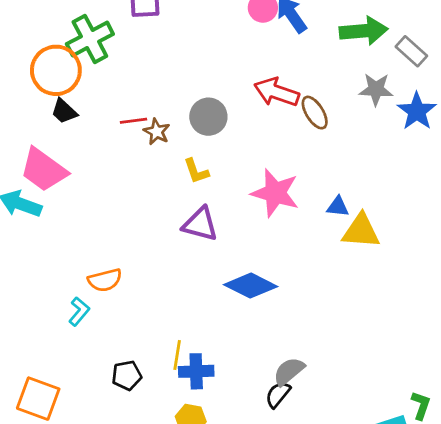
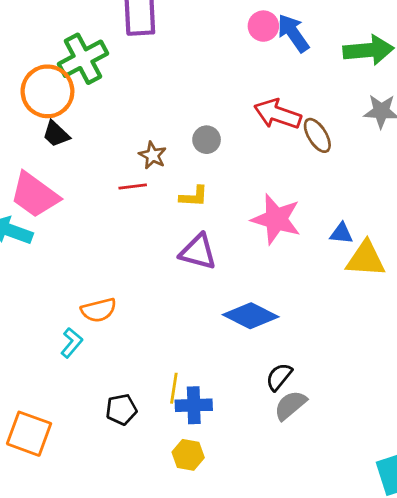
gray circle: (208, 117) -> (207, 140), size x0.7
red line: (134, 121) -> (133, 187), moved
yellow L-shape: (196, 171) -> (194, 196), turned -68
black semicircle: (278, 395) -> (279, 377), moved

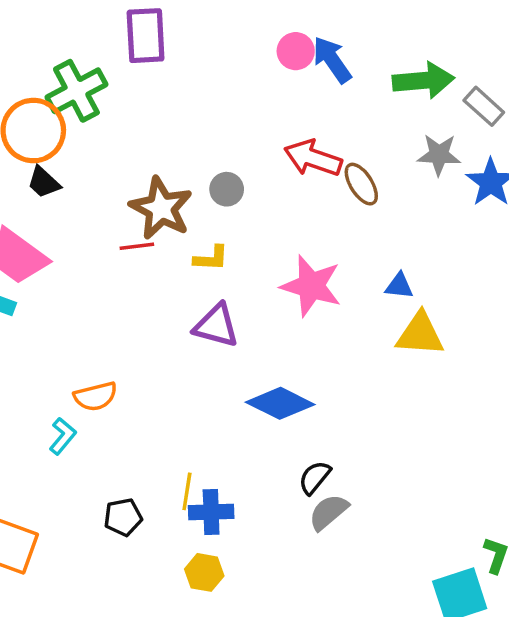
brown star: (153, 155) -> (161, 208), size x1.8
blue triangle: (341, 233) -> (399, 286), moved

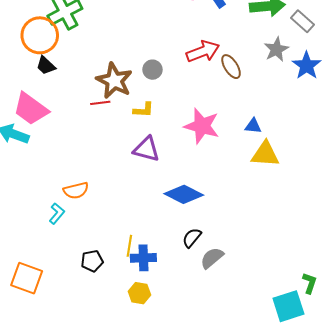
gray star: (439, 155) -> (276, 49), turned -30
red arrow: (313, 158) -> (203, 51), turned 140
black semicircle: (315, 477) -> (192, 238), moved

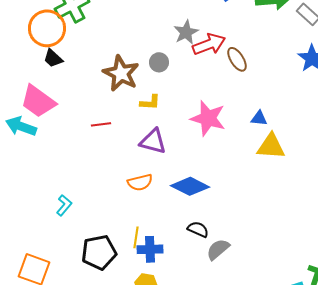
gray star: (276, 49) -> (186, 32), moved
red line: (100, 103) -> (101, 124), moved
orange semicircle: (76, 190) -> (140, 182), moved
black semicircle: (192, 238) -> (198, 229), turned 75
black pentagon: (92, 261) -> (99, 252), size x1.6

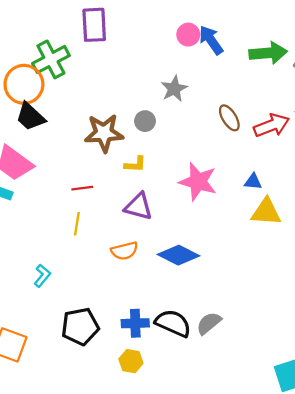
red arrow: (209, 44) -> (271, 125), moved
black trapezoid: (53, 58) -> (30, 117), size x1.4
brown star: (121, 73) -> (104, 133), turned -30
black semicircle: (198, 229) -> (173, 323), moved, size x1.6
yellow line: (136, 237) -> (77, 224), moved

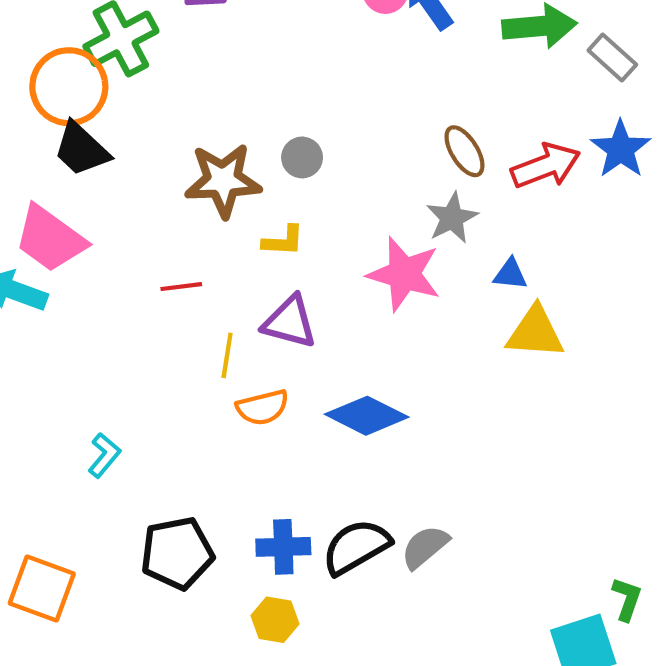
gray star: (174, 89) -> (452, 218), moved
yellow line: (77, 224) -> (227, 355), moved
black semicircle: (173, 323) -> (356, 547), turned -54

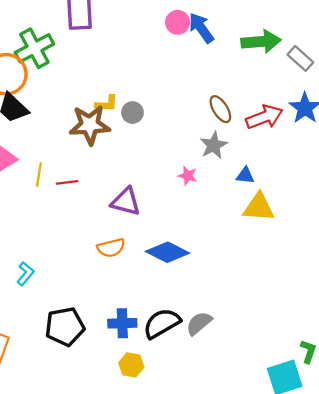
yellow L-shape: (283, 241) -> (107, 103), moved
pink star: (404, 274) -> (188, 176), size x0.5
yellow line: (227, 355) -> (39, 174), moved
yellow hexagon: (275, 620) -> (131, 365), moved

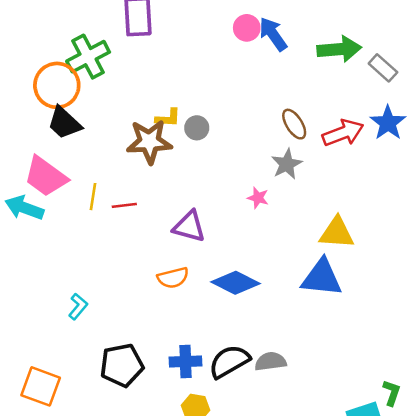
blue triangle: (245, 176) -> (322, 278), moved, size x2.0
gray semicircle: (199, 323) -> (270, 361), turned 32

